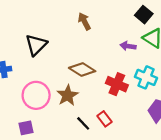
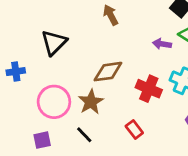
brown diamond: (82, 70) -> (108, 72), turned -40
black line: (83, 123) -> (84, 135), moved

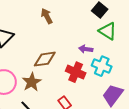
purple arrow: (162, 44) -> (86, 49), moved

